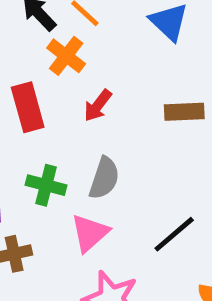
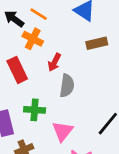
brown rectangle: (184, 112) -> (97, 43), moved
gray semicircle: (104, 178) -> (67, 86), moved

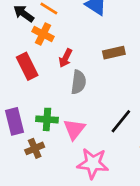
brown rectangle: (97, 43) -> (114, 53), moved
green cross: (35, 110) -> (47, 119), moved

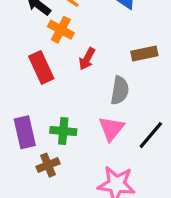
gray semicircle: (79, 82) -> (120, 90), moved
pink triangle: (74, 129) -> (111, 128), moved

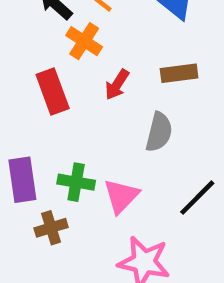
brown rectangle: (144, 54) -> (179, 73), moved
pink triangle: (111, 128) -> (121, 196), moved

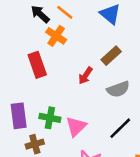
brown rectangle: (179, 73) -> (111, 56), turned -36
red arrow: (117, 85) -> (85, 76), moved
gray semicircle: (159, 132) -> (118, 89), moved, turned 55

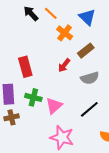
orange cross: (56, 36) -> (65, 33), moved
red rectangle: (37, 65) -> (25, 67), moved
brown cross: (35, 144) -> (12, 117), moved

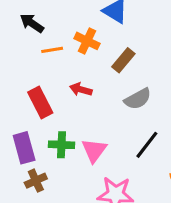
orange line: (51, 13) -> (52, 50), moved, turned -40
red arrow: (64, 65) -> (81, 89), moved, turned 80

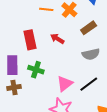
pink triangle: (94, 150) -> (65, 84), moved

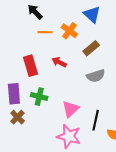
black line: (89, 84) -> (96, 120), moved, turned -36
brown cross: (14, 87) -> (18, 117), turned -32

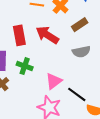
red arrow: (59, 62) -> (47, 35), size x1.6
black line: (96, 120) -> (77, 94), turned -72

